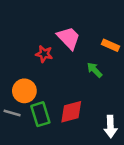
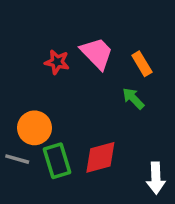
orange rectangle: (110, 45) -> (142, 64), moved, turned 35
red star: (44, 54) -> (57, 62), moved

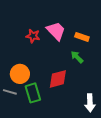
orange rectangle: (142, 64) -> (82, 37), turned -40
red diamond: (100, 157) -> (58, 79), moved

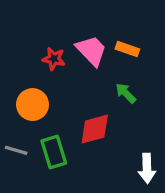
orange rectangle: (82, 37) -> (127, 49), moved
orange circle: (20, 74) -> (32, 105), moved

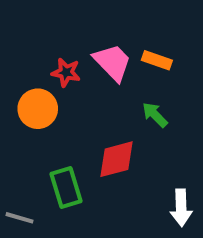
orange circle: (32, 105) -> (38, 109), moved
gray line: (16, 150) -> (20, 218), moved

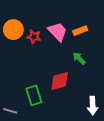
orange rectangle: (157, 60) -> (80, 31), turned -40
orange circle: (38, 109) -> (13, 30), moved

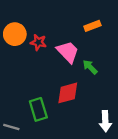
orange rectangle: (80, 31) -> (92, 26), moved
pink trapezoid: (58, 32) -> (68, 52), moved

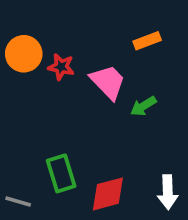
green arrow: (90, 67) -> (143, 106), turned -77
red diamond: (68, 93) -> (108, 194), moved

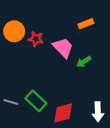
green rectangle: (61, 173) -> (36, 101), turned -30
gray line: (18, 201) -> (11, 102), moved

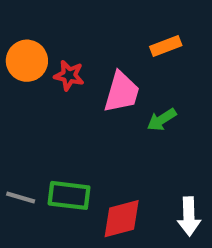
pink trapezoid: (63, 48) -> (122, 92), turned 60
green rectangle: (36, 101) -> (69, 195), turned -36

